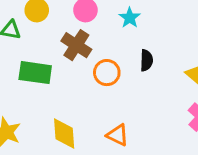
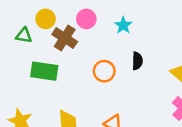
brown cross: (76, 45) -> (65, 38), moved

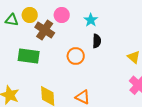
green triangle: (24, 35) -> (12, 20), moved
black semicircle: (137, 61) -> (97, 41), moved

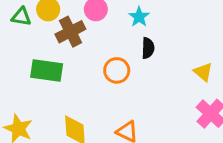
brown cross: (45, 30) -> (70, 32), turned 30

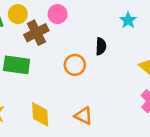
cyan star: (139, 17) -> (128, 20), moved

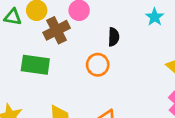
black semicircle: (101, 46) -> (114, 37), moved

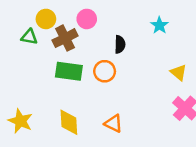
green triangle: (13, 17) -> (29, 37), moved
green rectangle: (35, 65) -> (69, 71), moved

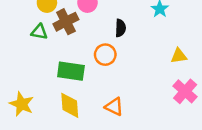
green triangle: (29, 37) -> (39, 32), moved
green rectangle: (69, 71) -> (71, 71), moved
yellow triangle: (179, 73) -> (179, 56), turned -48

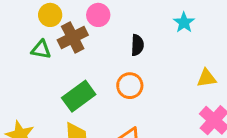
orange circle: (105, 55) -> (130, 86), moved
green rectangle: (71, 71) -> (79, 96), turned -44

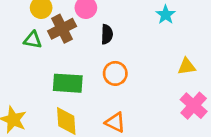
black semicircle: (137, 45) -> (107, 34), moved
green rectangle: (79, 96) -> (68, 83), turned 40

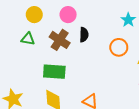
brown cross: (62, 29) -> (60, 40), moved, turned -30
orange circle: (115, 73) -> (119, 47), moved

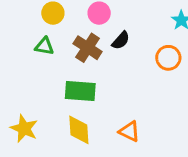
black semicircle: (84, 35) -> (121, 40), turned 40

